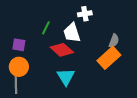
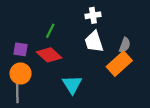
white trapezoid: (72, 33) -> (94, 42), moved
red diamond: (62, 50) -> (49, 55), moved

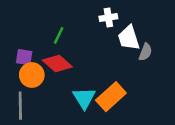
white trapezoid: (94, 42) -> (129, 38), moved
orange rectangle: (119, 64) -> (111, 97), moved
orange circle: (21, 74) -> (32, 75), moved

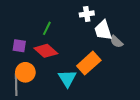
gray semicircle: (145, 52) -> (116, 42), turned 112
orange circle: (32, 75) -> (25, 72), moved
orange rectangle: (111, 97) -> (89, 63), moved

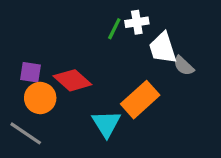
green line: (47, 28) -> (114, 29), moved
orange circle: (25, 72) -> (40, 98), moved
gray line: (16, 85) -> (26, 133), turned -55

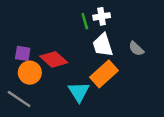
green line: (114, 29) -> (85, 21), turned -42
white trapezoid: (163, 48) -> (103, 45), moved

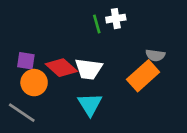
white trapezoid: (103, 45) -> (89, 69), moved, turned -65
gray semicircle: (136, 49) -> (155, 55), turned -35
orange rectangle: (104, 74) -> (143, 76), moved

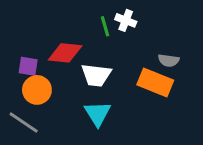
white cross: (116, 19) -> (126, 20), turned 30
red diamond: (61, 68) -> (65, 53), moved, turned -36
orange rectangle: (143, 76) -> (155, 83), turned 64

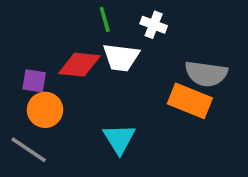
green line: (105, 26) -> (105, 19), moved
gray semicircle: (169, 60) -> (206, 74), size x1.6
white trapezoid: (96, 75) -> (121, 57), moved

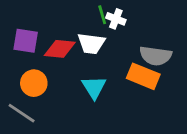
green line: (105, 19) -> (102, 15), moved
purple square: (34, 81) -> (26, 41), moved, size x1.4
cyan triangle: (119, 139) -> (94, 87), moved

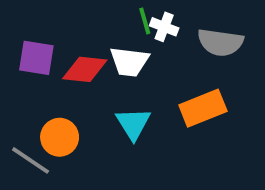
gray semicircle: (156, 56) -> (220, 42), moved
orange rectangle: (143, 76) -> (203, 108), turned -44
orange circle: (34, 83) -> (60, 137), moved

